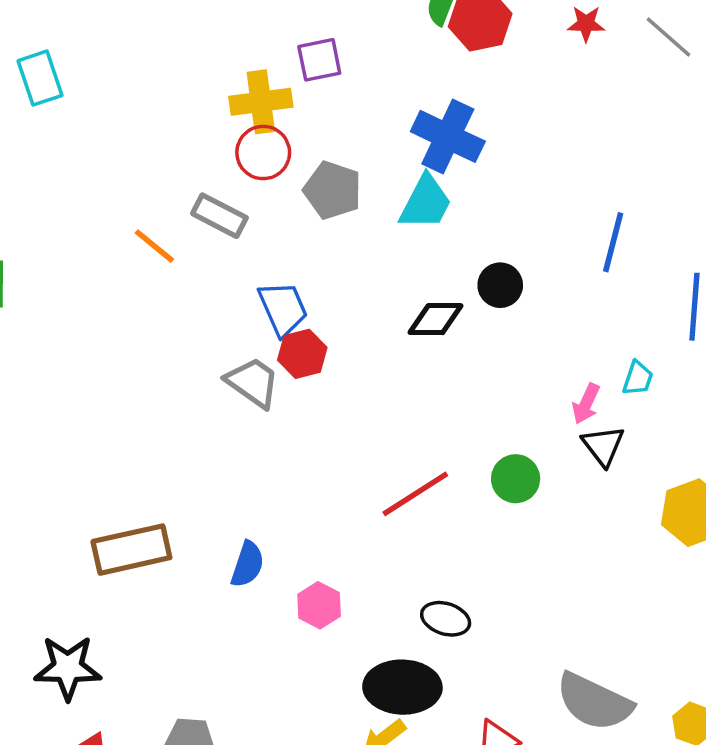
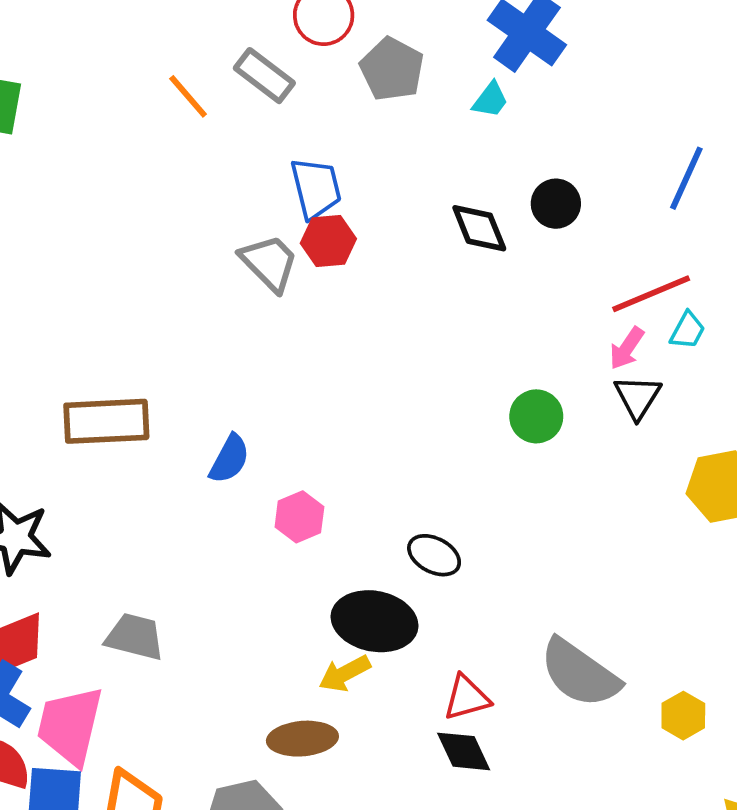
cyan trapezoid: (426, 202) -> (490, 100), size x0.6
black diamond: (436, 319) -> (479, 228), turned 58
red line: (415, 494) -> (651, 294), moved

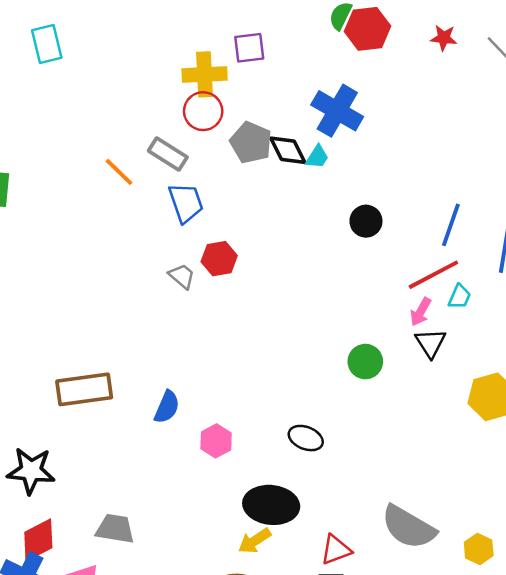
blue line: (686, 178) -> (451, 225), moved
blue trapezoid: (316, 188) -> (186, 203), moved
black diamond: (479, 228) -> (288, 150), moved
gray trapezoid: (269, 263) -> (182, 276), size x0.7
black ellipse: (434, 555) -> (306, 438), moved

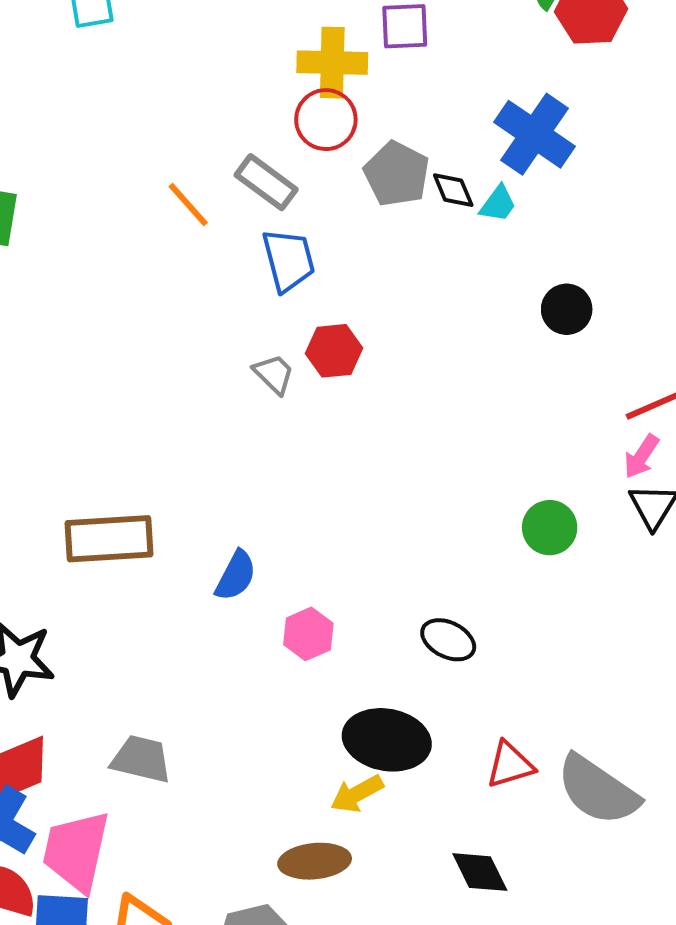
black diamond: (288, 150) -> (453, 190), size x0.7
red triangle: (336, 550) -> (510, 765), moved

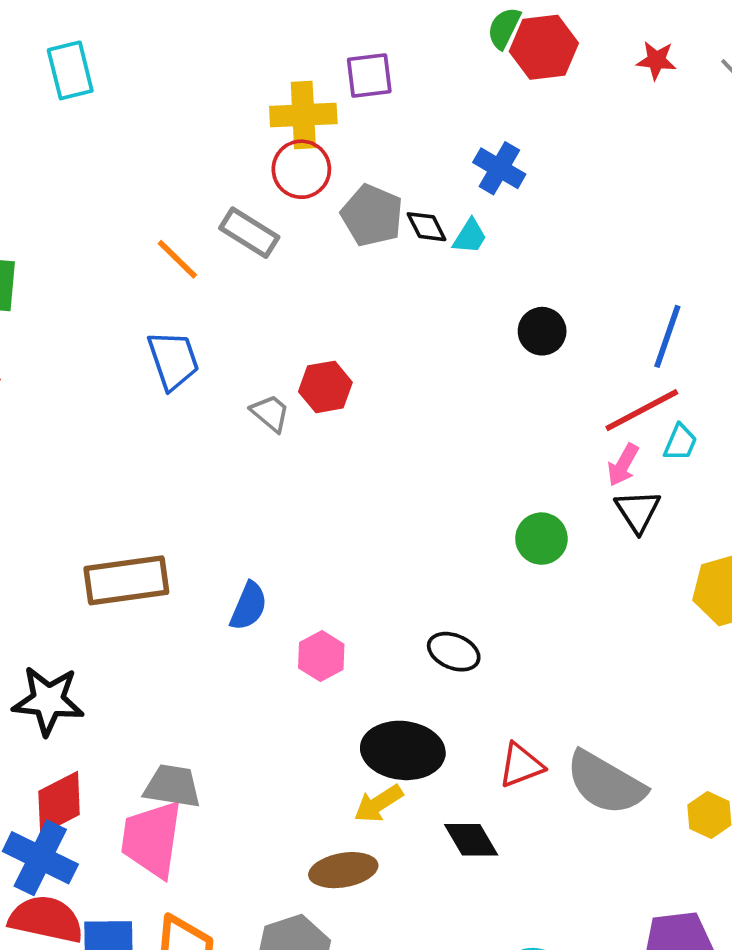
blue cross: (535, 134) -> (499, 168), size x0.7
blue trapezoid: (288, 260) -> (173, 360), moved
pink trapezoid: (76, 851) -> (152, 839), moved
black diamond: (480, 872) -> (471, 840), moved

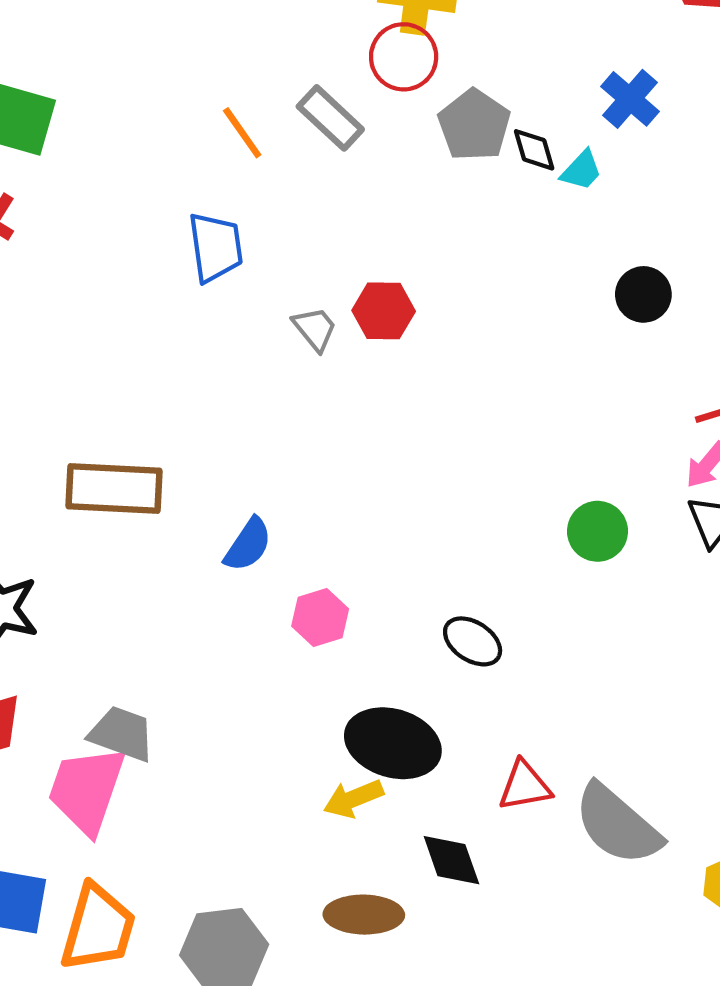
brown ellipse: (343, 870) -> (364, 915), moved

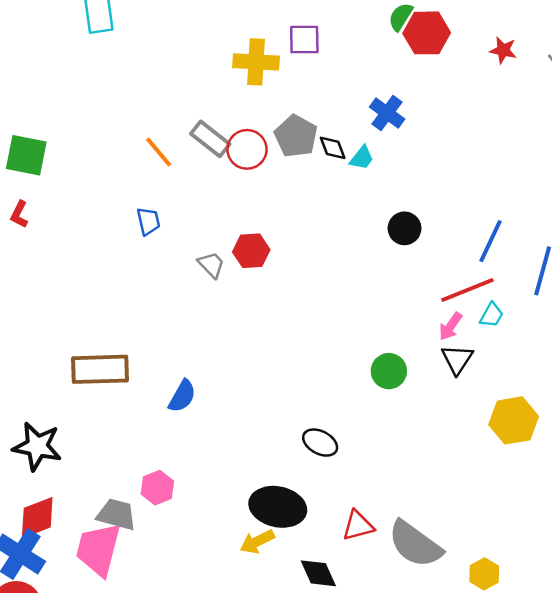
red circle: (404, 57) -> (247, 149), moved
blue trapezoid: (215, 247) -> (148, 221), size x0.7
pink hexagon: (320, 618) -> (157, 488), moved

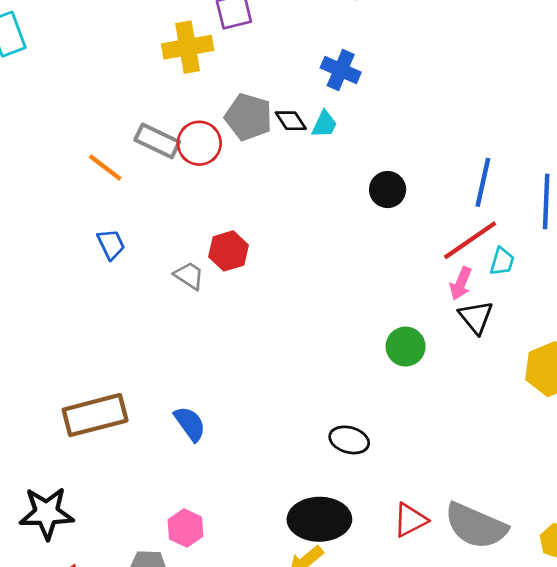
blue semicircle: (182, 396) -> (190, 424), turned -52

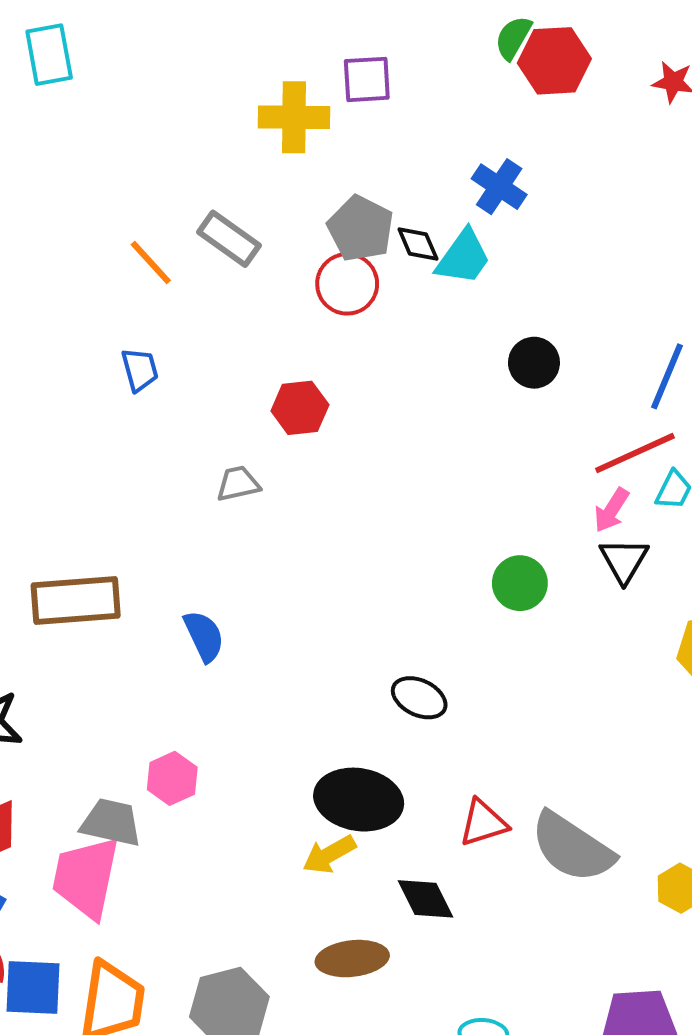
cyan trapezoid: (324, 124) -> (463, 257), size x1.5
red circle: (199, 143) -> (347, 284), moved
gray trapezoid: (189, 276) -> (238, 484), moved, turned -56

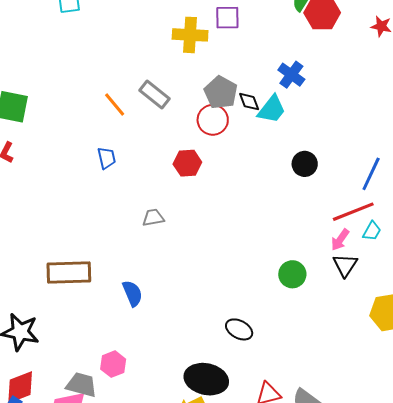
red hexagon: (300, 408) -> (187, 163), moved

